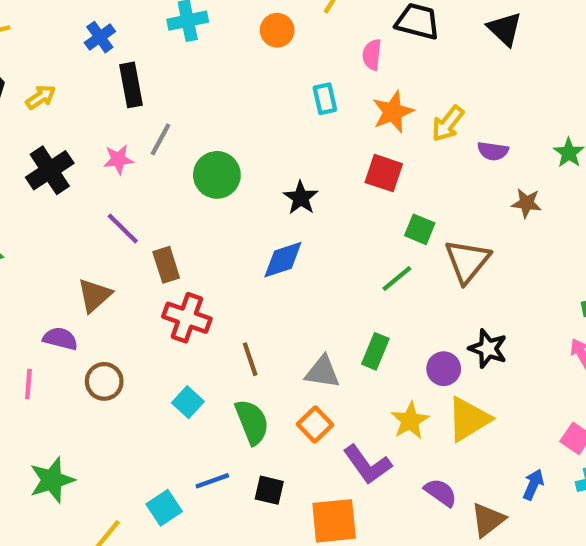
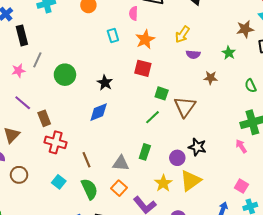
yellow arrow: (448, 124) -> (182, 34), moved

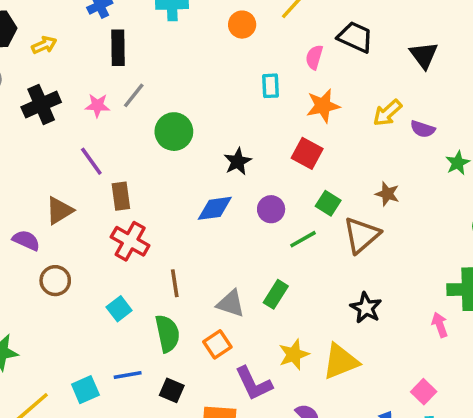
purple semicircle: (193, 54) -> (423, 129), moved
brown star: (211, 78) -> (387, 194), moved
purple circle: (177, 158) -> (271, 209), moved

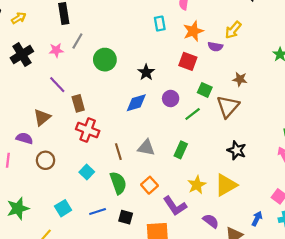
purple semicircle: (423, 129) -> (215, 47), moved
gray triangle: (231, 303) -> (146, 148), moved
cyan square: (85, 390) -> (63, 208), moved

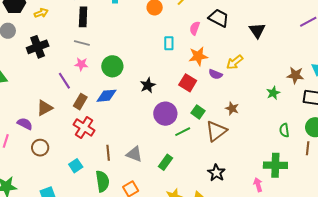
gray line: (77, 41) -> (82, 43), moved, turned 63
pink star: (56, 50) -> (81, 64), moved
purple circle: (171, 98) -> (165, 114), size x1.5
brown rectangle: (78, 103) -> (80, 102), turned 35
blue diamond: (136, 103) -> (106, 96), moved

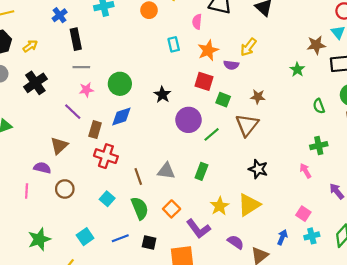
green square: (198, 112) -> (223, 100), moved
green cross: (275, 165) -> (319, 146), size x0.7

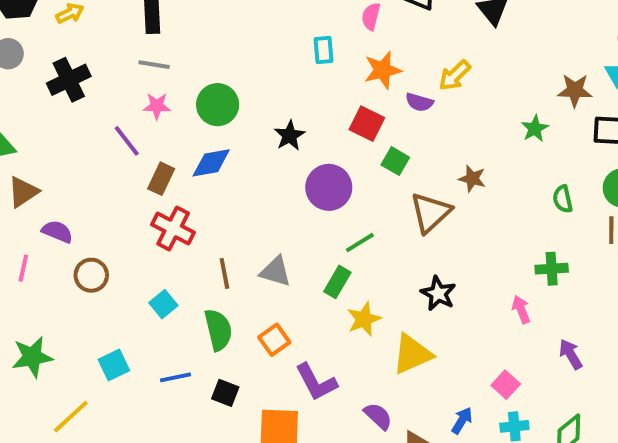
brown star: (258, 97) -> (472, 179), moved
green line: (212, 134) -> (360, 243), moved
brown triangle: (59, 146) -> (23, 192), moved
yellow star: (220, 206) -> (364, 319), moved

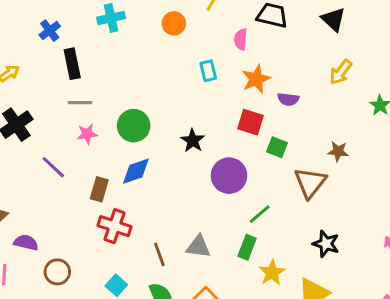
yellow arrow: (455, 75) -> (341, 72), moved
purple line: (127, 141) -> (53, 167), moved

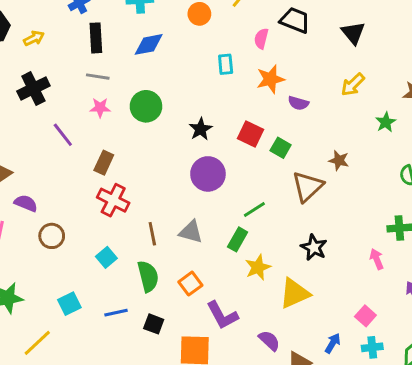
red square: (250, 122) -> (251, 134), moved
blue diamond: (136, 171) -> (149, 44), moved
purple circle: (229, 176) -> (208, 174), moved

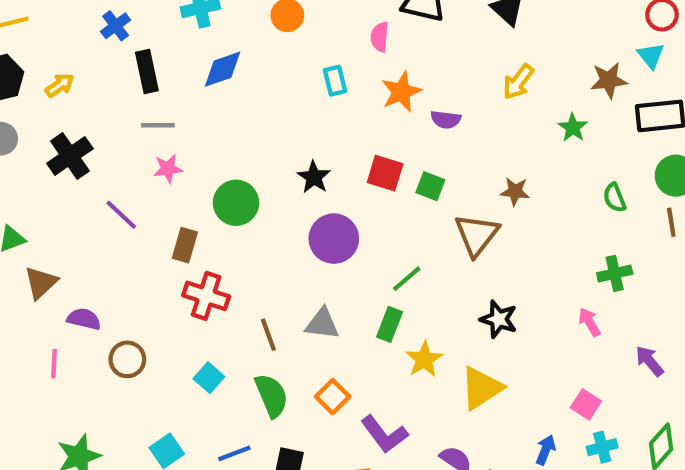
green circle: (146, 106) -> (236, 203), moved

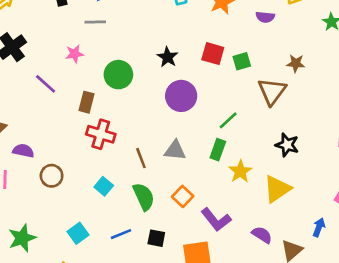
purple semicircle: (446, 120) -> (265, 17), moved
gray line: (158, 125) -> (95, 22), moved
green square: (430, 186) -> (242, 61), turned -36

